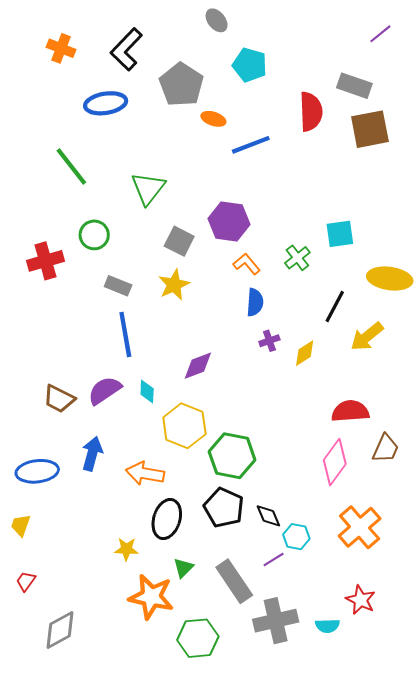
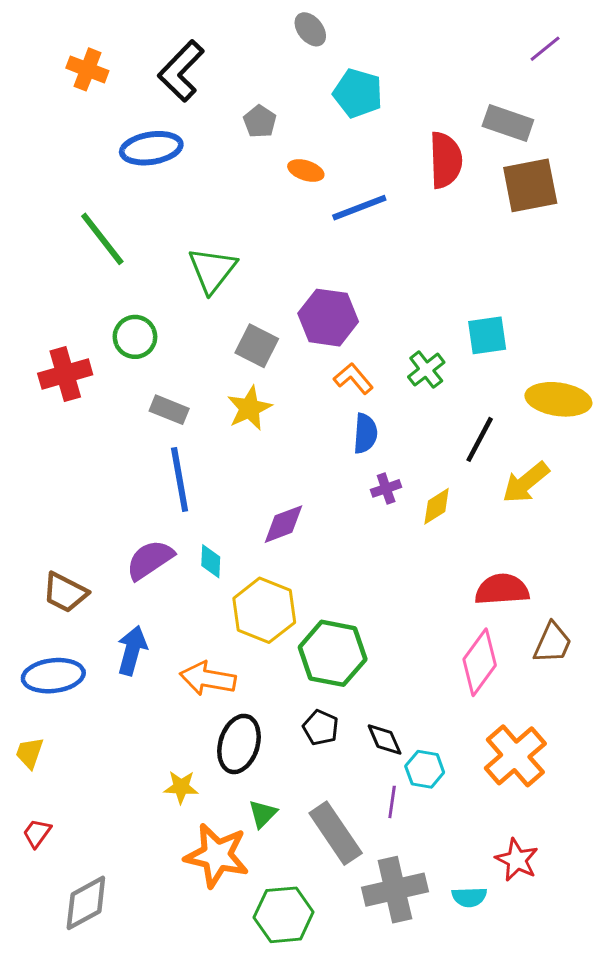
gray pentagon: (181, 85) -> (260, 121), size x0.5
brown trapezoid: (59, 399) -> (65, 592), moved
black pentagon: (224, 508) -> (321, 728), size x0.6
purple line: (274, 559) -> (392, 802), turned -50

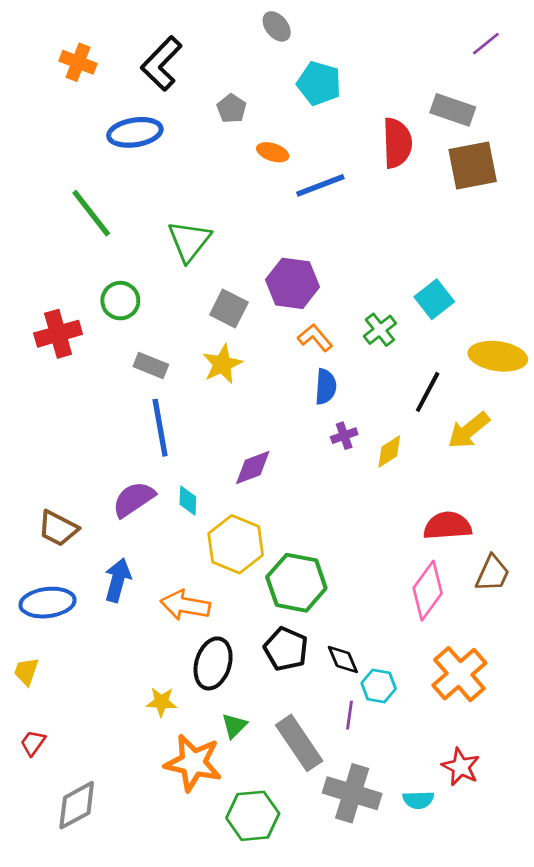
cyan square: (487, 335) -> (434, 299), turned -30
black pentagon: (321, 728) -> (286, 649), size x1.4
gray cross: (395, 890) -> (352, 793), turned 30

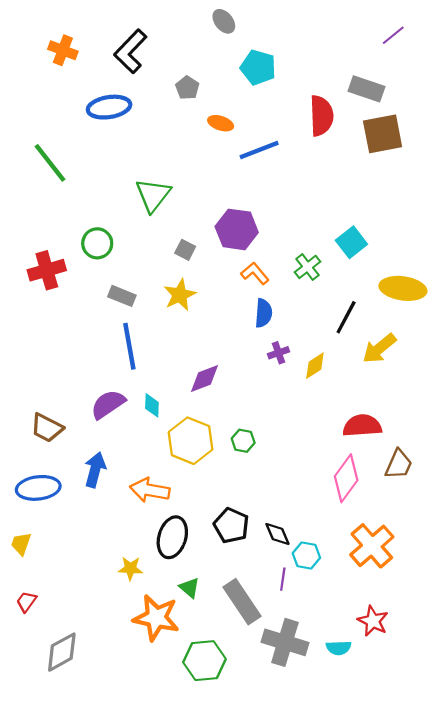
green line: (91, 213) -> (50, 163), moved
gray square: (229, 309) -> (185, 250), size x0.7
green hexagon: (296, 583) -> (243, 441), moved, size x0.5
green triangle: (234, 726) -> (189, 588), turned -35

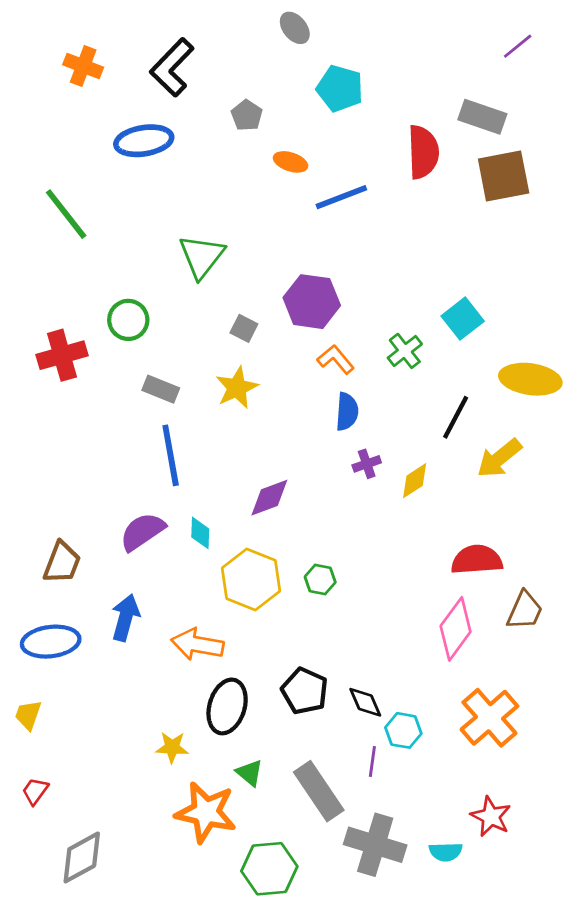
brown trapezoid: (47, 428) -> (62, 563), turned -96

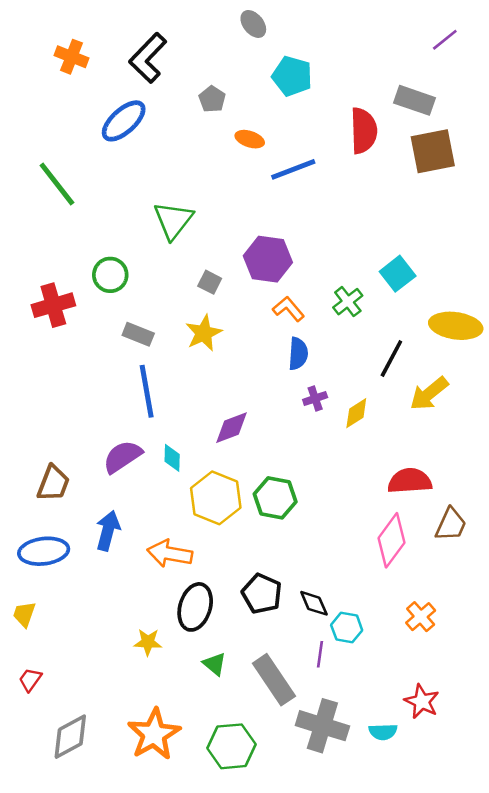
blue ellipse: (144, 141) -> (124, 121), turned -33
green hexagon: (320, 579) -> (275, 498), size x1.6
orange cross: (489, 718) -> (421, 617), size x0.6
orange star: (206, 812) -> (154, 734), moved, turned 30

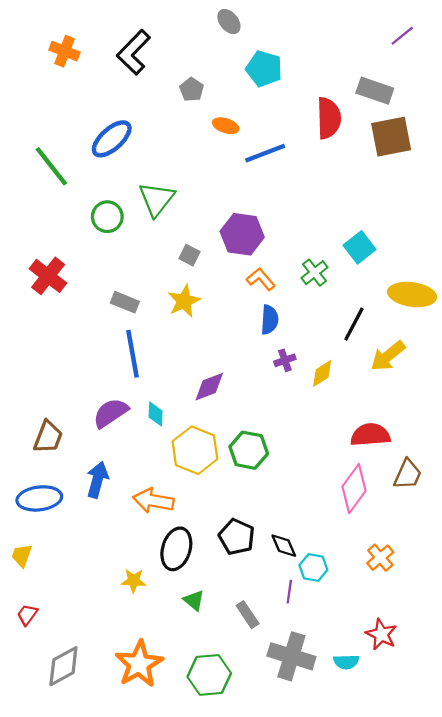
blue ellipse: (124, 121) -> (112, 139), moved
green circle: (110, 275) -> (107, 217), moved
red cross: (53, 305) -> (48, 276), turned -36
gray rectangle: (274, 680) -> (248, 615), size x0.6

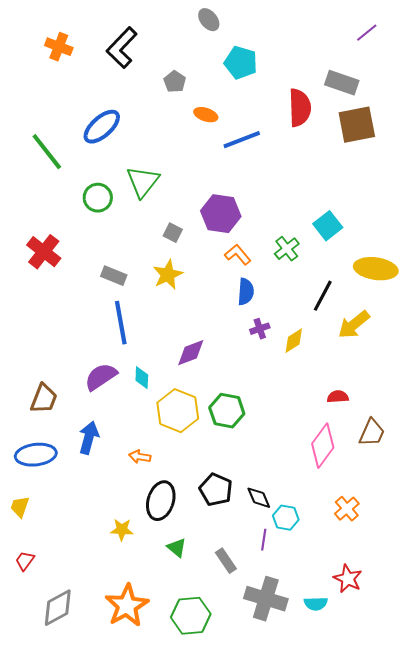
red semicircle: (370, 435) -> (338, 397), size x0.6
orange arrow: (153, 501) -> (140, 457), size x0.6

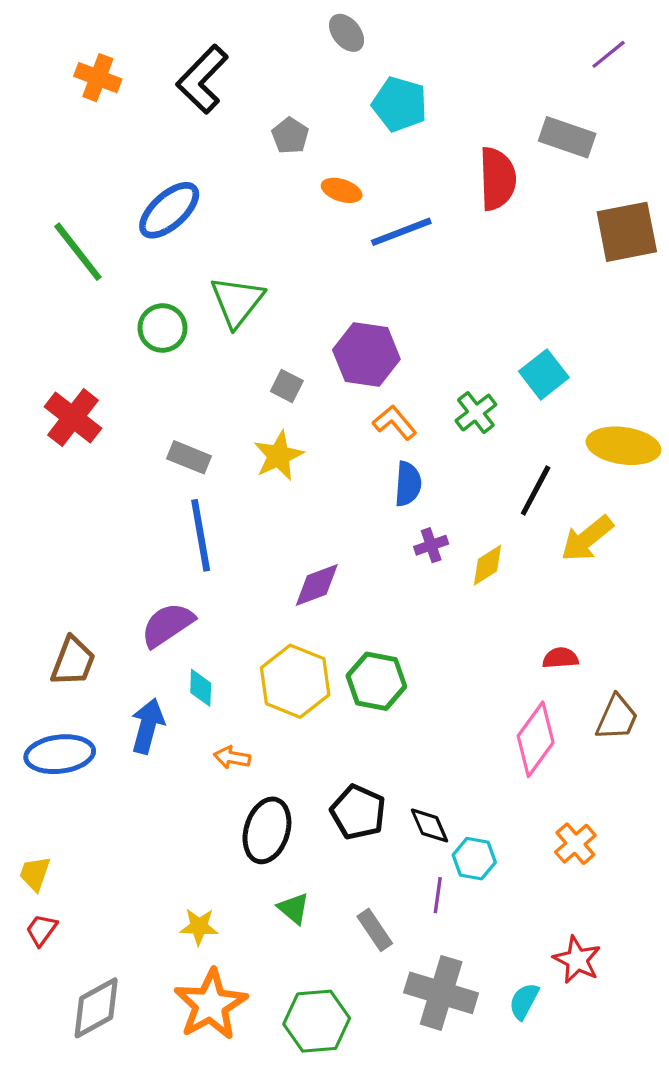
brown square: (357, 125) -> (627, 232), moved
cyan diamond: (142, 378) -> (201, 688), moved
yellow trapezoid: (20, 507) -> (35, 874), moved
yellow star: (122, 530) -> (199, 927), moved
cyan semicircle: (316, 604) -> (524, 1001), turned 120

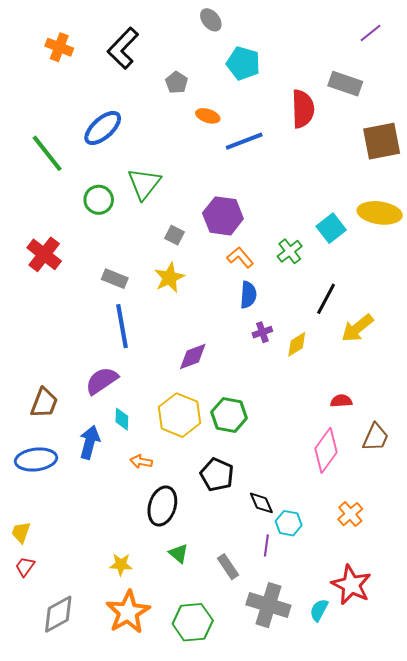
yellow ellipse: (623, 446) -> (380, 213), moved
black pentagon: (358, 812) -> (217, 475), moved
red star: (577, 960) -> (351, 585), size x1.4

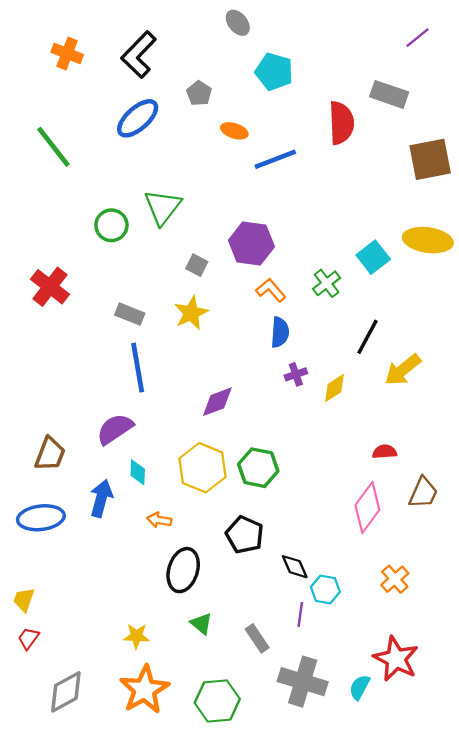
blue ellipse: (103, 128) -> (138, 118), moved
green line: (47, 153) -> (53, 147), moved

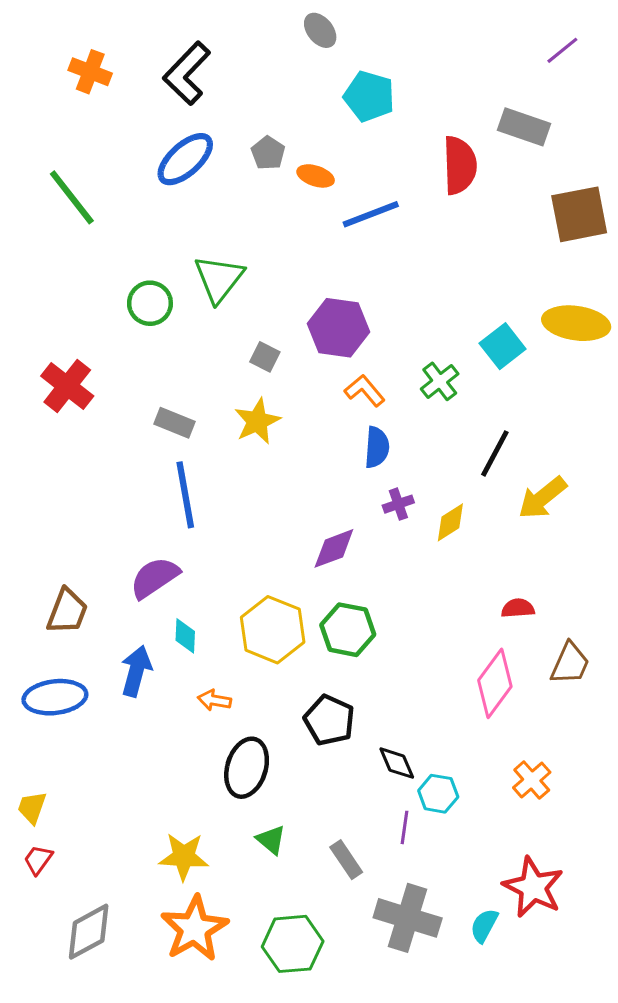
gray pentagon: (199, 93) -> (268, 153), moved
purple diamond: (217, 402) -> (334, 548), moved
yellow star: (136, 636) -> (184, 857), size x1.4

